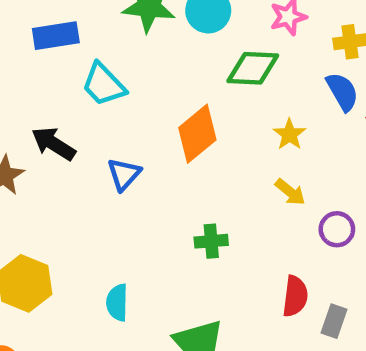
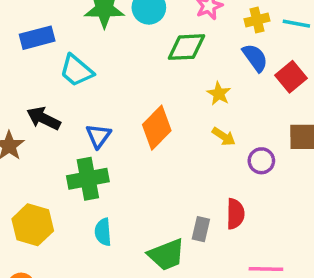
orange diamond: (197, 134) -> (157, 128), moved
green cross: (211, 241) -> (88, 179), moved, size x1.6
gray rectangle: (334, 321) -> (201, 229), moved

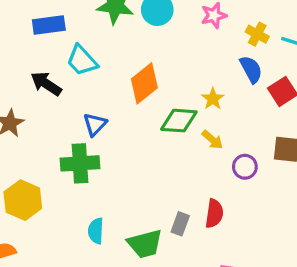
yellow cross: (257, 20) -> (257, 34), turned 35
green diamond: (186, 47) -> (179, 121), moved
black arrow: (44, 118) -> (46, 84), moved
orange diamond: (157, 128) -> (144, 83), moved
cyan semicircle: (103, 232) -> (96, 231), moved

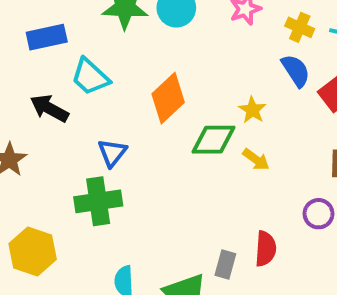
purple circle: (245, 167) -> (319, 214), moved

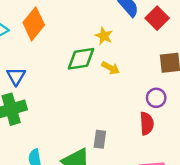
orange diamond: (168, 98) -> (34, 24), moved
red semicircle: (266, 249) -> (147, 123), moved

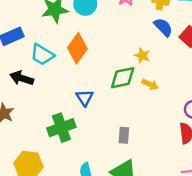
blue triangle: (16, 76) -> (85, 98), moved
gray rectangle: (100, 139) -> (124, 135), moved

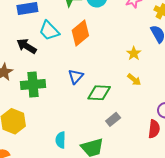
green diamond: (123, 78) -> (99, 93), moved
green cross: (61, 128) -> (33, 85), moved
gray rectangle: (124, 135) -> (113, 119), moved, turned 32

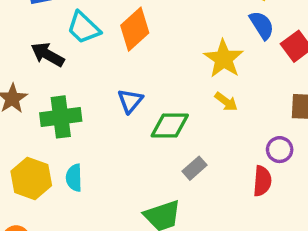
yellow star: (134, 53) -> (224, 59), size x1.6
cyan semicircle: (61, 140) -> (74, 178), moved

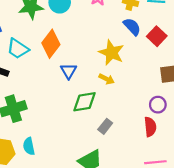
blue triangle: (130, 101) -> (69, 71), moved
yellow arrow: (226, 102) -> (107, 79), moved

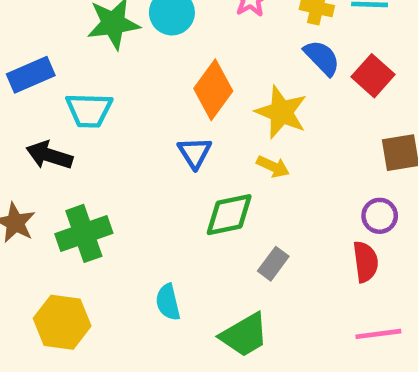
orange diamond: (51, 44) -> (213, 90), moved
cyan trapezoid: (18, 49) -> (89, 110), turned -30
cyan semicircle: (29, 146) -> (168, 302), moved

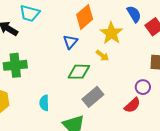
red semicircle: (366, 262) -> (132, 105), turned 42
gray rectangle: (273, 264) -> (93, 97), size x1.5

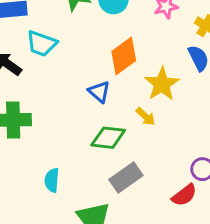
blue triangle: (70, 42) -> (99, 92), turned -35

